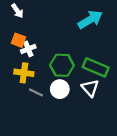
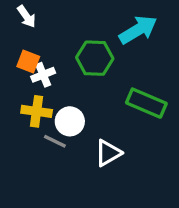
green hexagon: (62, 65) -> (95, 58), moved
white triangle: (90, 88) -> (108, 153), moved, turned 42
white circle: (60, 89) -> (70, 121), moved

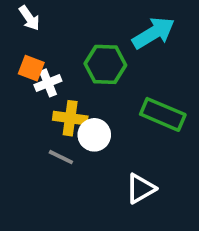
yellow cross: (37, 111) -> (70, 118), moved
white circle: (70, 121) -> (94, 135), moved
white triangle: (108, 153) -> (141, 189), moved

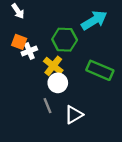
yellow cross: (70, 118) -> (53, 66), moved, turned 30
gray line: (61, 157) -> (48, 106), moved, turned 42
white triangle: (141, 189) -> (74, 115), moved

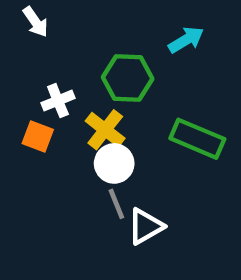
cyan arrow: (94, 20) -> (186, 40), size x0.7
orange square: (19, 42) -> (38, 136), moved
gray line: (48, 106) -> (116, 204), moved

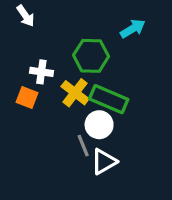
white cross: (58, 101) -> (41, 72), turned 30
green rectangle: (197, 139) -> (109, 99), moved
white circle: (114, 163) -> (99, 125), moved

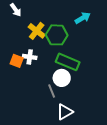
white cross: (41, 72) -> (30, 57), moved
yellow cross: (75, 93) -> (37, 31), moved
white triangle: (104, 162) -> (65, 112), moved

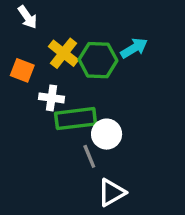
cyan arrow: (83, 18) -> (134, 48), moved
orange square: (17, 61) -> (22, 70), moved
green rectangle: (68, 62) -> (76, 119), moved, turned -30

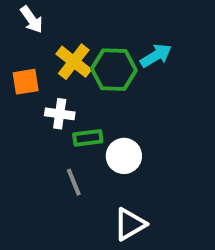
orange square: (22, 70) -> (26, 82), turned -30
green rectangle: (76, 119) -> (88, 138), size x0.6
gray line: (89, 156) -> (74, 182), moved

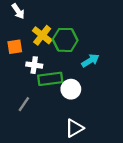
cyan arrow: (156, 56) -> (90, 61), moved
green rectangle: (88, 138) -> (50, 79), size x1.5
gray line: (74, 182) -> (24, 104), moved, turned 56

